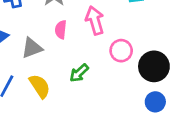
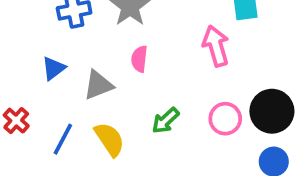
pink arrow: (95, 20) -> (216, 46), moved
pink circle: (121, 51) -> (225, 119), moved

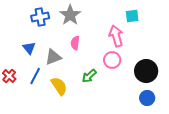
blue triangle: (54, 68) -> (29, 48), turned -32
pink circle: (225, 119) -> (112, 60), moved
blue line: (63, 139) -> (35, 76), moved

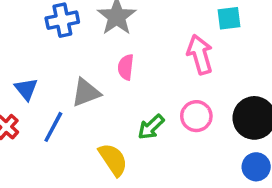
blue triangle: (29, 48) -> (26, 89), moved
pink circle: (112, 60) -> (196, 116), moved
yellow semicircle: (59, 86) -> (113, 160), moved

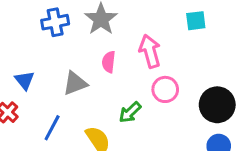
pink arrow: (200, 55) -> (150, 51), moved
pink circle: (196, 116) -> (165, 89), moved
blue line: (53, 127) -> (52, 128), moved

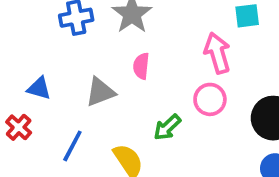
pink arrow: (150, 51) -> (217, 53), moved
blue triangle: (25, 80) -> (39, 88), turned -35

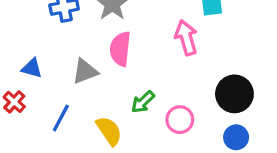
pink semicircle: (141, 66) -> (120, 49), size x1.5
pink circle: (210, 99) -> (180, 120), moved

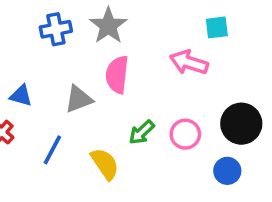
pink arrow: (186, 38) -> (189, 62), turned -56
pink circle: (180, 120) -> (185, 134), moved
blue circle: (236, 137) -> (227, 171), moved

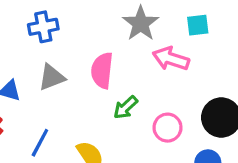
gray star: (108, 26) -> (141, 23), moved
gray triangle: (79, 99) -> (52, 77), moved
green arrow: (142, 132) -> (126, 107), moved

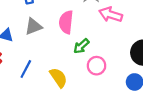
pink circle: (168, 128) -> (97, 66), moved

